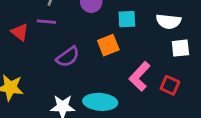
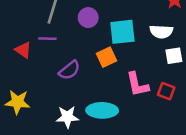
cyan square: (127, 19) -> (122, 32), size x1.5
pink L-shape: (140, 76) -> (137, 84), turned -52

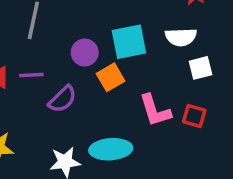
purple circle: (88, 18) -> (85, 53), moved
purple line: (47, 39) -> (31, 75), moved

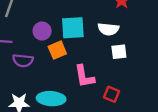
purple semicircle: (62, 99) -> (23, 60), turned 42
red square: (194, 116) -> (112, 94), moved

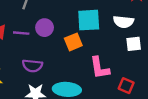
purple circle: (42, 31) -> (45, 28), moved
purple semicircle: (23, 60) -> (32, 66), moved

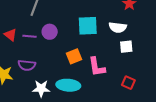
orange square: (73, 42) -> (74, 56), moved
purple semicircle: (32, 66) -> (27, 65), moved
red square: (126, 86) -> (128, 83), moved

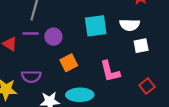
purple line: (29, 36) -> (31, 34), moved
orange square: (74, 56) -> (69, 63), moved
red square: (128, 83) -> (147, 86), turned 32

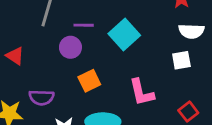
white semicircle: (130, 25) -> (191, 31), moved
cyan square: (96, 26) -> (124, 35), turned -35
purple line: (31, 34) -> (84, 25), moved

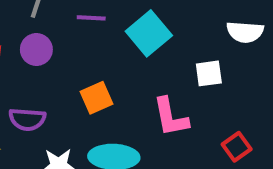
purple circle: (70, 47) -> (36, 50), moved
white square: (181, 60) -> (209, 73), moved

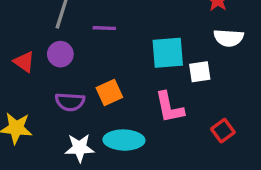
cyan square: (149, 33) -> (168, 53), moved, turned 36
purple semicircle: (27, 119) -> (70, 102), moved

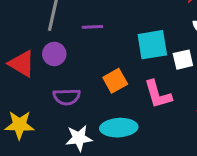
red triangle: (24, 62) -> (22, 64), size x1.4
orange square: (109, 92) -> (115, 81), moved

